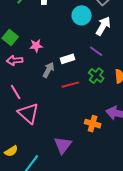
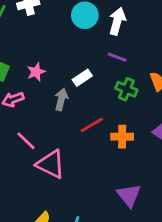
red line: (70, 85) -> (92, 125), moved
orange cross: (93, 124) -> (122, 137), moved
purple triangle: (63, 145) -> (129, 195), moved

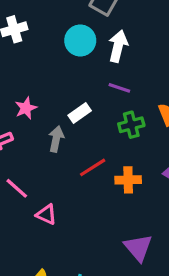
green cross: (126, 89) -> (131, 125), turned -35
pink triangle: (51, 164) -> (46, 214), size x0.6

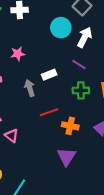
pink star: (26, 108) -> (18, 54), moved
gray arrow: (56, 139) -> (30, 88), turned -42
purple triangle: (138, 248) -> (66, 157), moved

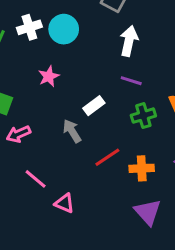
cyan circle: (61, 28) -> (64, 29), moved
pink star: (18, 54) -> (49, 76), moved

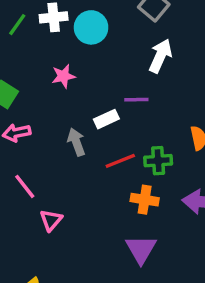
purple line: (131, 81) -> (136, 100), moved, turned -30
green cross: (143, 116) -> (158, 161), moved
red line: (107, 157) -> (120, 161), moved
pink triangle: (64, 203) -> (51, 220), turned 35

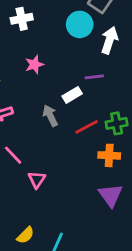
cyan circle: (91, 27) -> (80, 24), moved

